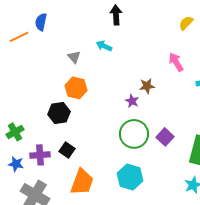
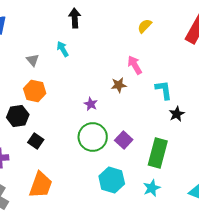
cyan arrow: (104, 46) -> (63, 49), turned 35
brown star: (147, 86) -> (119, 85), moved
black square: (67, 150) -> (36, 141), moved
cyan hexagon: (130, 177) -> (112, 180), moved

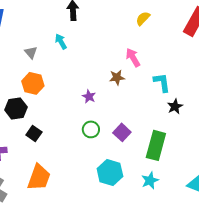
green circle: (93, 137) -> (91, 129), size x0.6

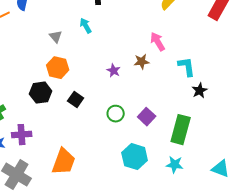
purple star: (89, 96) -> (114, 71), moved
black square: (34, 133) -> (76, 100), moved
cyan star: (150, 180) -> (175, 165), turned 30

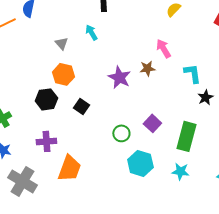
purple star: (114, 71) -> (119, 77), size x1.6
green circle: (116, 114) -> (121, 133), moved
purple cross: (22, 135) -> (46, 141), moved

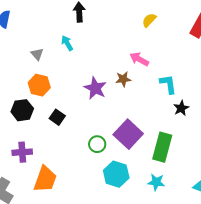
pink arrow: (163, 48) -> (139, 59), turned -30
purple square: (152, 123) -> (128, 134), size x1.6

